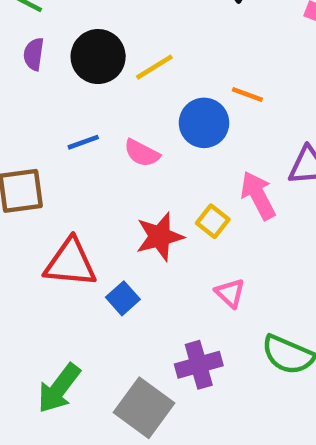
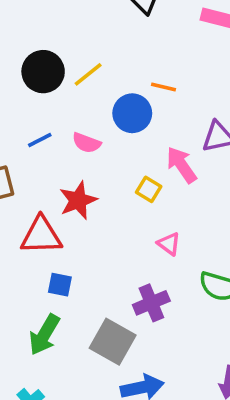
red star: (160, 237) -> (78, 200), moved
blue square: (123, 298) -> (60, 285), moved, turned -30

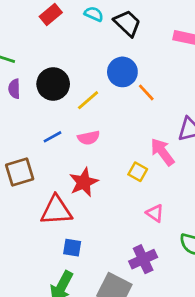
yellow line: (88, 74) -> (88, 100), moved
orange line: (163, 87) -> (146, 92), turned 36
blue circle: (132, 113) -> (122, 72), moved
pink semicircle: (87, 143) -> (89, 138), turned -30

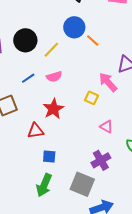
red triangle: (56, 210) -> (36, 131), size x0.7

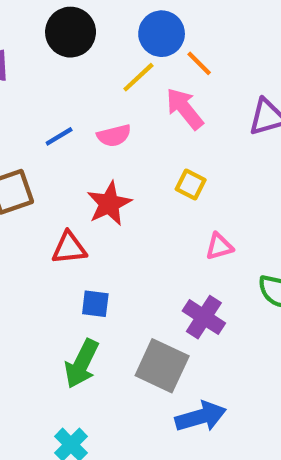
black circle: (25, 40) -> (71, 32), moved
yellow line: (51, 50) -> (138, 77), moved
pink arrow: (108, 82) -> (185, 109), moved
pink triangle: (106, 127) -> (219, 246), turned -48
purple cross: (101, 160) -> (204, 317), turned -30

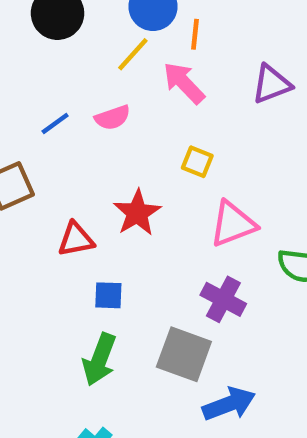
orange line: (199, 63) -> (195, 34), turned 56
red star: (109, 204) -> (137, 213), moved
pink triangle: (219, 246) -> (233, 224), size x1.6

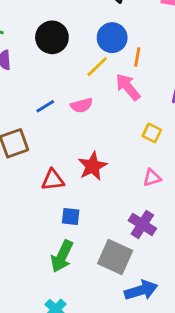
yellow square: (197, 162) -> (152, 133), moved
pink triangle: (233, 224) -> (152, 178), size x0.6

